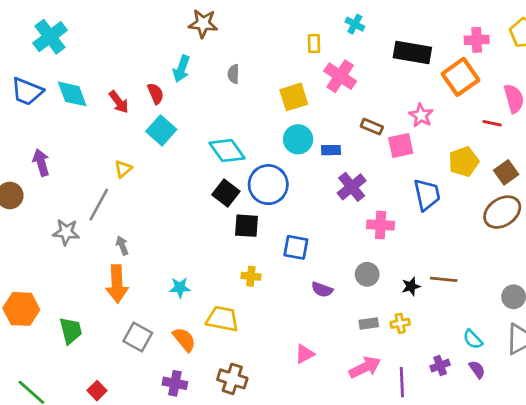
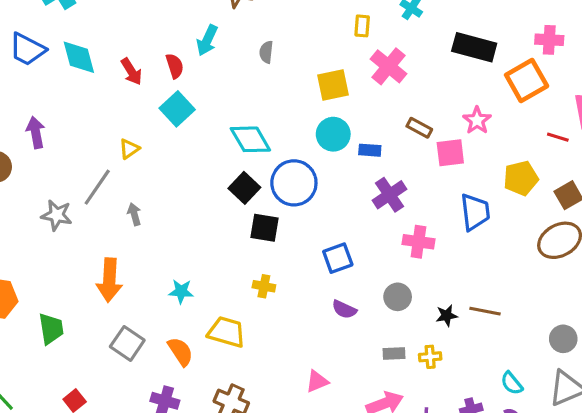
gray arrow: (122, 245) -> (134, 214), moved
blue square: (296, 247) -> (338, 258), moved, turned -36

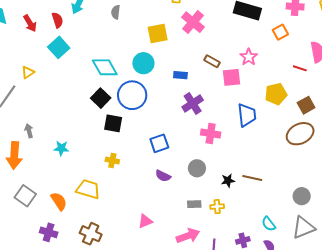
orange square: (527, 81) -> (280, 32), size x0.6
cyan circle: (333, 134) -> (143, 63), moved
gray arrow: (134, 214) -> (29, 131), moved
cyan star: (181, 291) -> (61, 148), moved

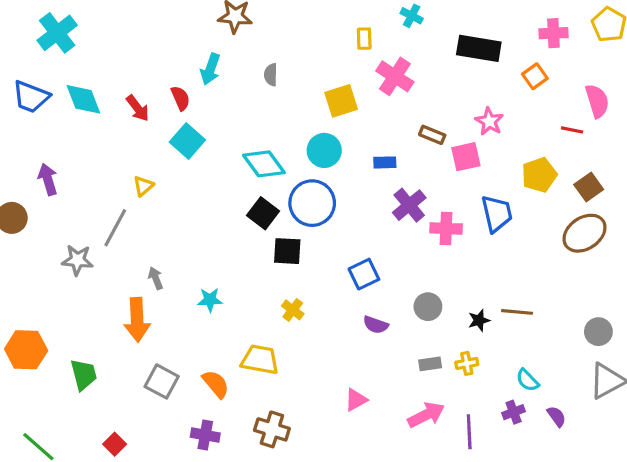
pink cross: (211, 133) -> (446, 228), moved
yellow cross: (112, 161) -> (293, 310), turned 32
cyan semicircle: (269, 224) -> (527, 380), moved

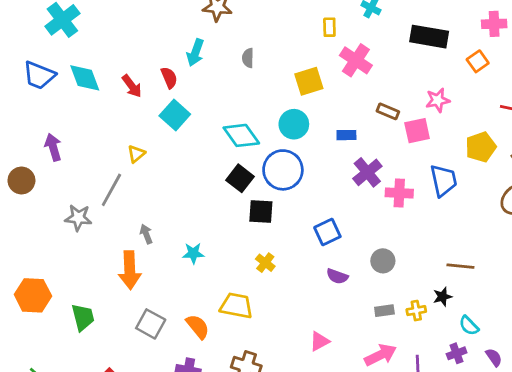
pink star: (489, 121) -> (438, 100), turned 30
black star: (479, 320) -> (442, 297), moved

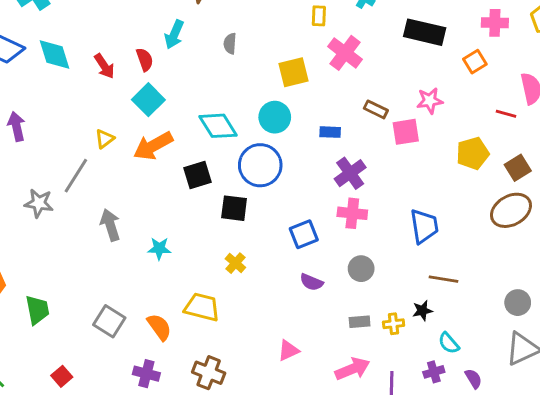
black square: (240, 178) -> (197, 175), moved, turned 32
blue trapezoid: (443, 180) -> (424, 226), moved
pink cross: (399, 193) -> (352, 213), moved
gray arrow: (146, 234) -> (110, 225), size x1.5
orange arrow: (130, 270) -> (153, 146), moved, turned 60

